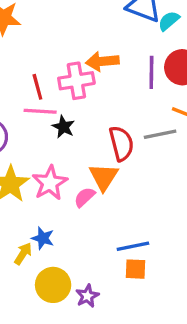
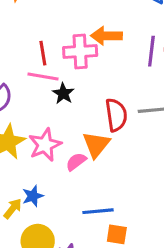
blue star: (43, 238) -> (33, 196), turned 30
blue line: (133, 246) -> (98, 211), moved

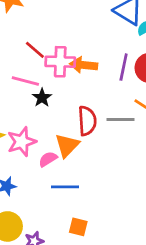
orange arrow: (106, 36) -> (84, 65), moved
red line: (43, 53) -> (35, 50), moved, turned -45
blue line: (98, 211) -> (65, 187), moved

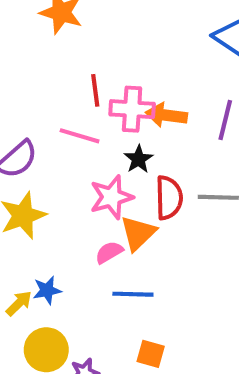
red line: (35, 50) -> (95, 90), turned 40
black star: (42, 98) -> (139, 159), moved
pink star: (22, 142) -> (111, 197), moved

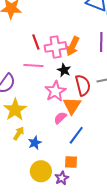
orange arrow: (166, 115) -> (73, 46), turned -60
blue line: (133, 294) -> (76, 135), turned -42
yellow arrow: (19, 303) -> (19, 133), moved
orange square: (151, 354) -> (71, 162), moved

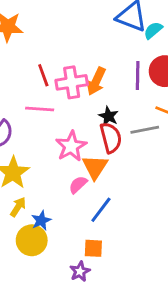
black star: (64, 70) -> (109, 116), moved
yellow circle: (41, 171) -> (32, 240), moved

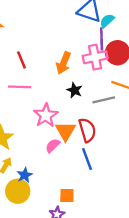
purple line: (138, 75) -> (102, 39), moved
pink cross: (72, 82) -> (95, 57), moved
red semicircle: (111, 138) -> (87, 130), moved
blue line: (101, 210) -> (87, 159), moved, turned -55

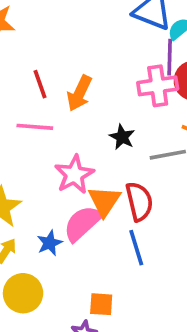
orange arrow: (64, 63) -> (79, 93), moved
pink semicircle: (53, 146) -> (83, 223), size x1.6
blue star: (25, 175) -> (49, 243), moved

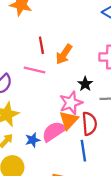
pink star: (74, 175) -> (71, 103), moved

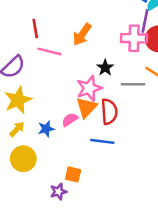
red line: (41, 45) -> (35, 29), moved
pink semicircle: (54, 131) -> (70, 120), size x0.6
blue line: (83, 151) -> (102, 141), turned -75

